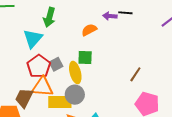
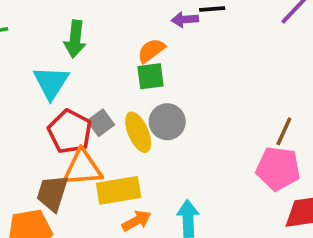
green square: (85, 58) -> (150, 76), moved
brown line: (135, 74) -> (284, 131), moved
gray circle: (75, 95) -> (167, 122), moved

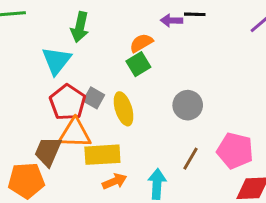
green square: (150, 76) -> (138, 64), turned -30
gray circle: (167, 122) -> (188, 105), moved
gray square: (101, 123) -> (94, 98), turned -30
brown line: (284, 131) -> (190, 159), moved

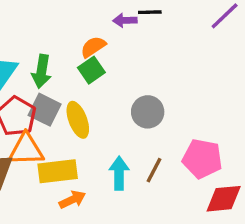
green arrow: (80, 27) -> (41, 71), moved
gray square: (94, 98) -> (45, 110), size x1.4
cyan arrow: (157, 184) -> (119, 173), moved

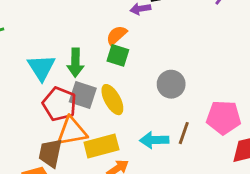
green square: (91, 70) -> (118, 55), turned -30
cyan arrow: (119, 173) -> (154, 140), turned -84

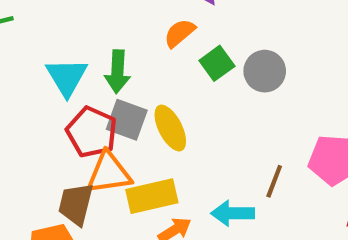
green square: (118, 55) -> (217, 63), moved, turned 35
gray circle: (171, 84) -> (265, 71), moved
cyan arrow: (154, 140) -> (233, 213), moved

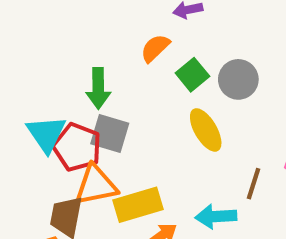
cyan triangle: (67, 77) -> (46, 134), moved
yellow ellipse: (170, 128) -> (206, 130), moved

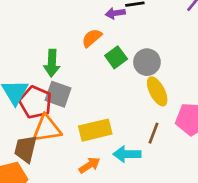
yellow ellipse: (206, 130) -> (157, 91), moved
yellow rectangle: (138, 205) -> (95, 130), moved

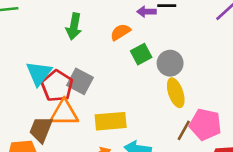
green arrow: (52, 63) -> (74, 26), moved
brown line: (154, 133) -> (184, 130), moved

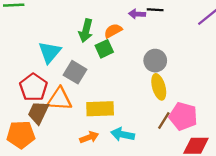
green arrow: (74, 26) -> (86, 31), moved
green square: (141, 54) -> (104, 49), moved
cyan triangle: (39, 73) -> (50, 52), moved
red pentagon: (57, 86) -> (33, 87), moved

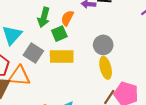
orange semicircle: (113, 31) -> (67, 18), turned -35
yellow rectangle: (100, 109) -> (62, 56), moved

